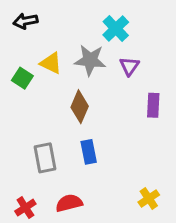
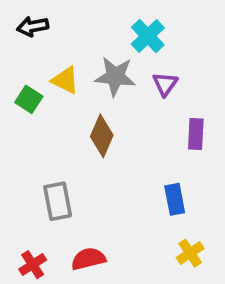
blue rectangle: (89, 152) -> (175, 199), moved

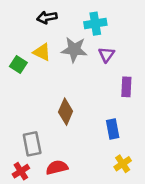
black arrow: (33, 26) -> (47, 17), moved
cyan cross: (148, 36) -> (95, 24), turned 35
brown diamond: (102, 136) -> (66, 112), moved
gray rectangle: (58, 201) -> (32, 144), moved

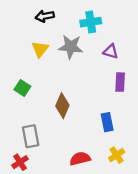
yellow triangle: (42, 52) -> (40, 49), turned 42
purple triangle: (106, 55) -> (111, 51), moved, turned -49
green square: (18, 65) -> (22, 88), moved
red semicircle: (57, 167) -> (80, 159), moved

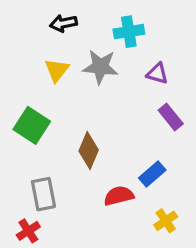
purple rectangle: (120, 82) -> (171, 117), turned -42
green square: (22, 88) -> (32, 125), size x1.5
blue rectangle: (107, 122) -> (152, 174), turned 60
red semicircle: (80, 159) -> (119, 196), moved

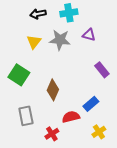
cyan cross: (129, 32) -> (69, 13), moved
purple triangle: (157, 73) -> (89, 35), moved
red cross: (28, 231) -> (52, 134), moved

